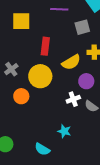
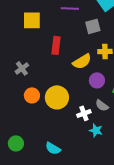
yellow circle: (40, 76) -> (57, 97), moved
white cross: (73, 99) -> (84, 113), moved
cyan star: (64, 131) -> (96, 130), moved

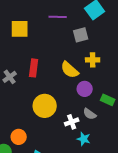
red rectangle: (56, 45) -> (34, 68), moved
yellow semicircle: (82, 61) -> (70, 70), turned 72
orange circle: (32, 95) -> (19, 137), moved

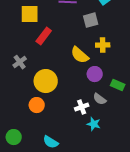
red rectangle: (34, 68) -> (44, 36), moved, turned 30
yellow circle: (45, 106) -> (46, 81), moved
orange circle: (19, 137) -> (37, 105), moved

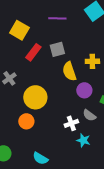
yellow square: (30, 14) -> (19, 30), turned 30
gray square: (91, 20) -> (57, 49), moved
yellow semicircle: (80, 55) -> (69, 71), turned 30

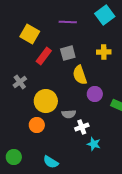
yellow cross: (92, 61) -> (104, 52), moved
gray semicircle: (89, 115) -> (69, 114), moved, turned -40

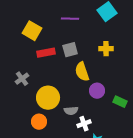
red rectangle: (44, 56) -> (46, 53), turned 42

